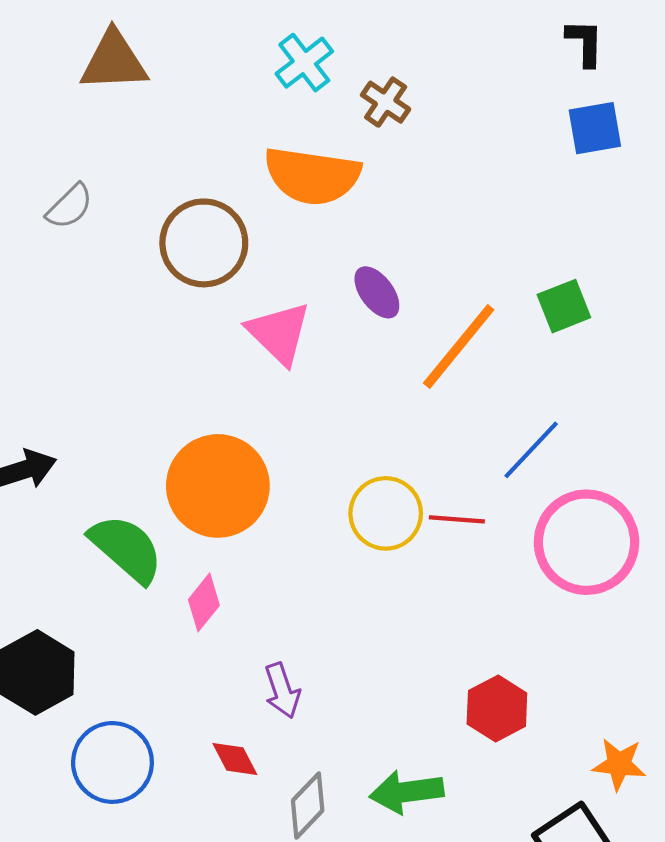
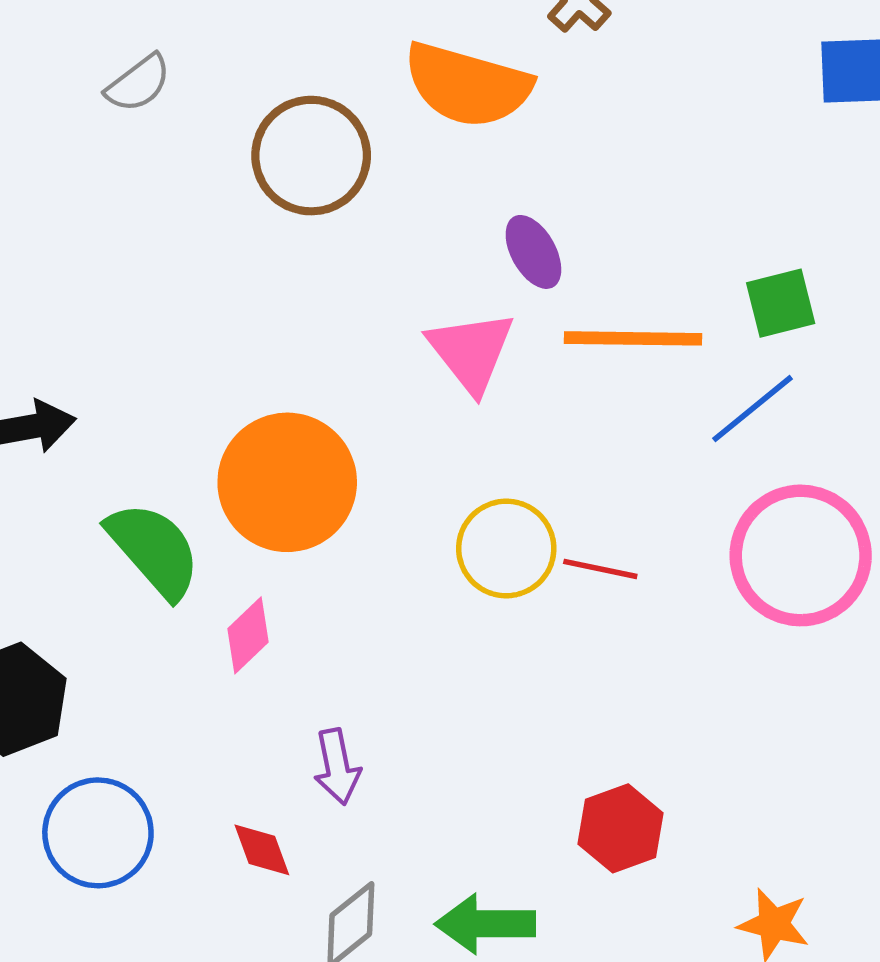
pink triangle: (279, 333) -> (471, 351), moved
orange line: (459, 346) -> (633, 338), turned 44
blue line: (531, 450) -> (752, 409), moved
pink circle: (587, 542) -> (801, 555), moved

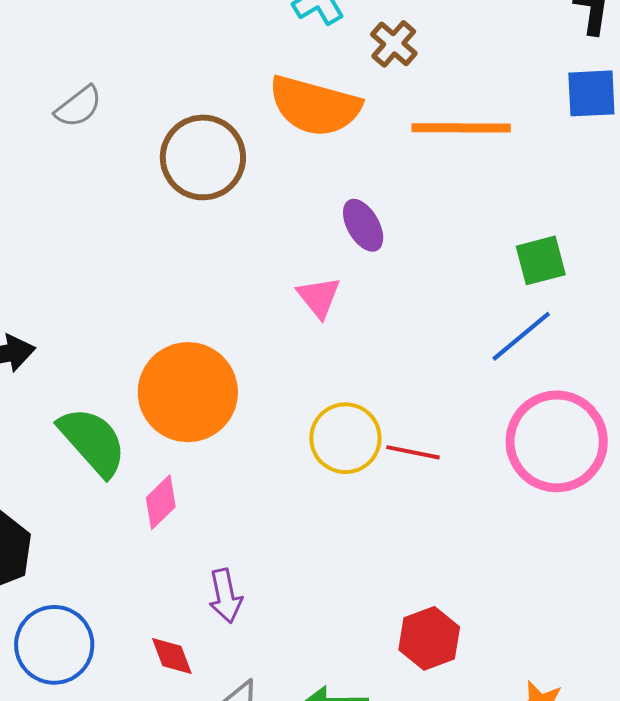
orange line: (633, 338) -> (461, 128), moved
pink triangle: (471, 351) -> (319, 297), size x0.7

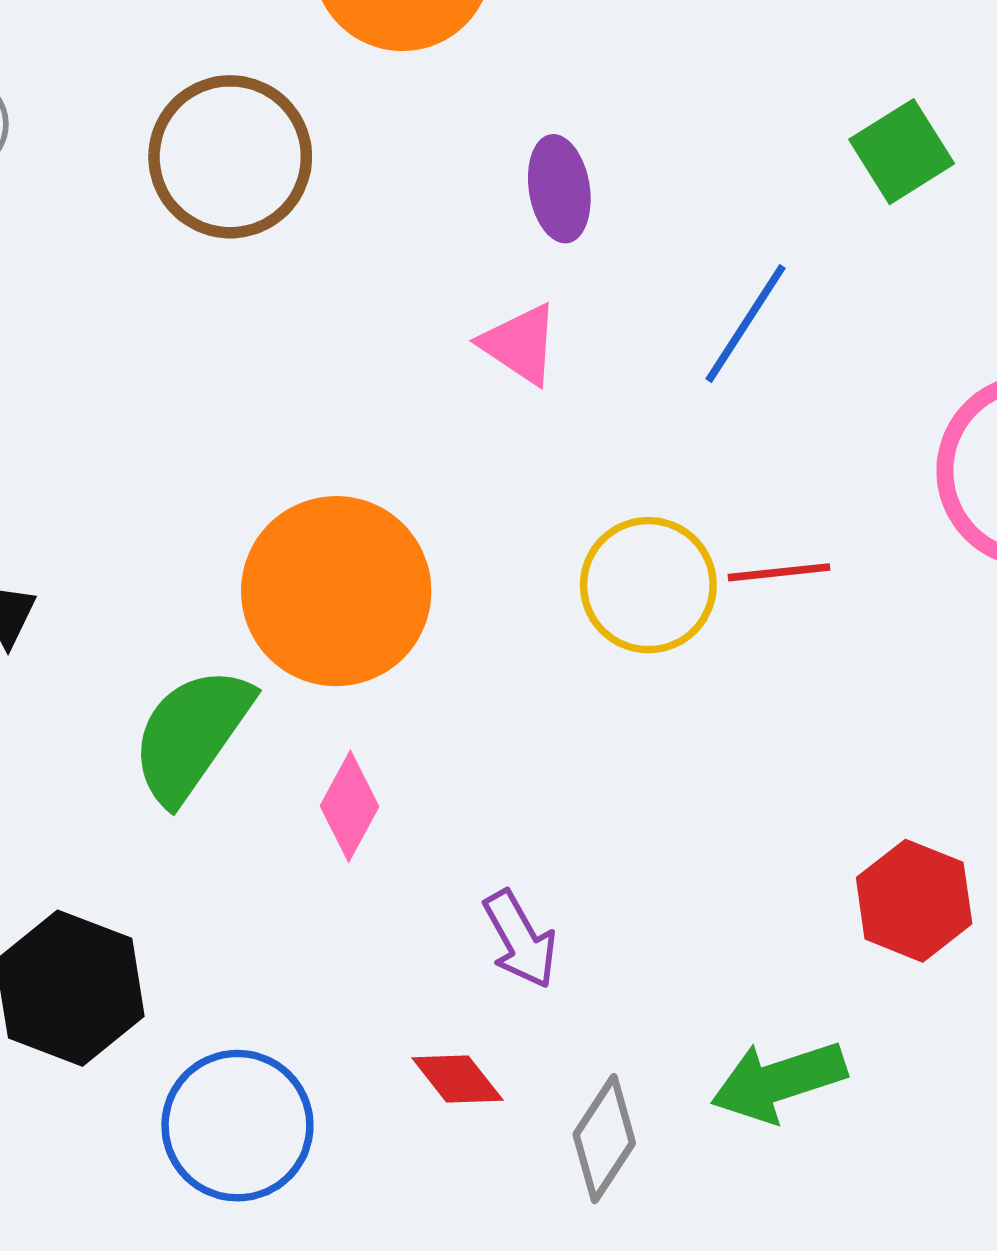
purple ellipse: (363, 225) -> (559, 189), turned 38
blue line: (521, 336) -> (746, 324), moved
green semicircle: (93, 441) -> (191, 735), turned -86

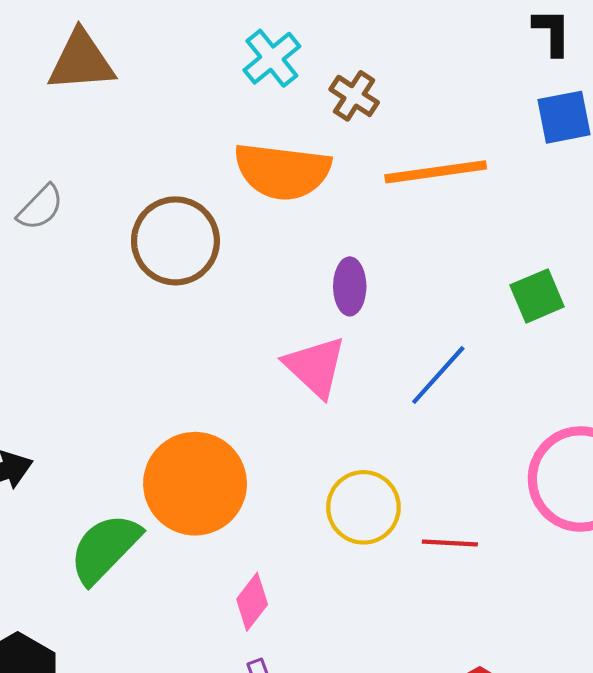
pink triangle: (520, 344) -> (315, 367), size x1.4
red line: (779, 572) -> (450, 543), moved
pink diamond: (349, 806) -> (252, 602), moved

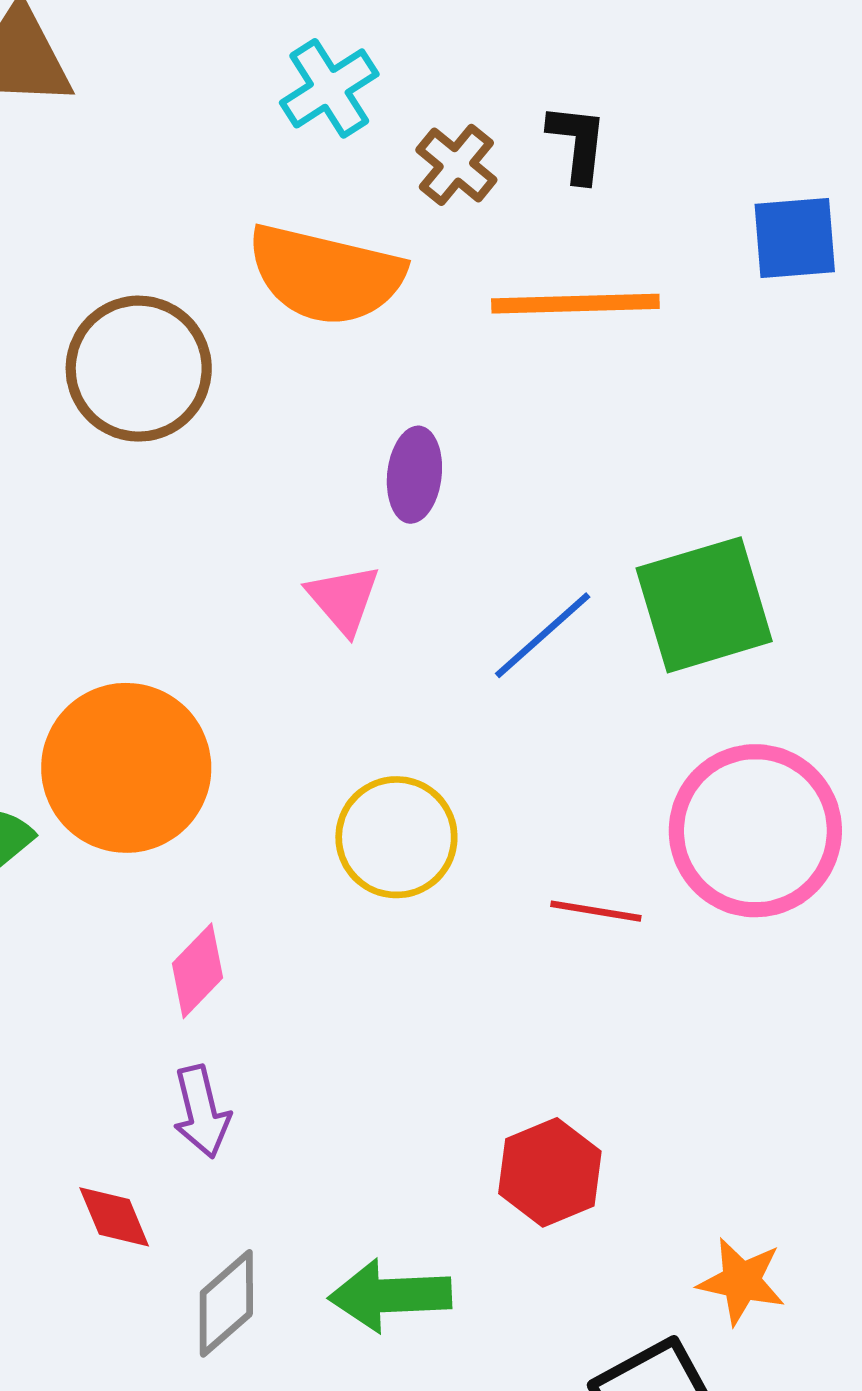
black L-shape: (552, 32) -> (577, 143), moved
green square: (537, 296) -> (704, 605), moved, size x1.6
pink triangle: (315, 367) -> (343, 599), size x0.7
red line: (450, 543) -> (596, 911), moved

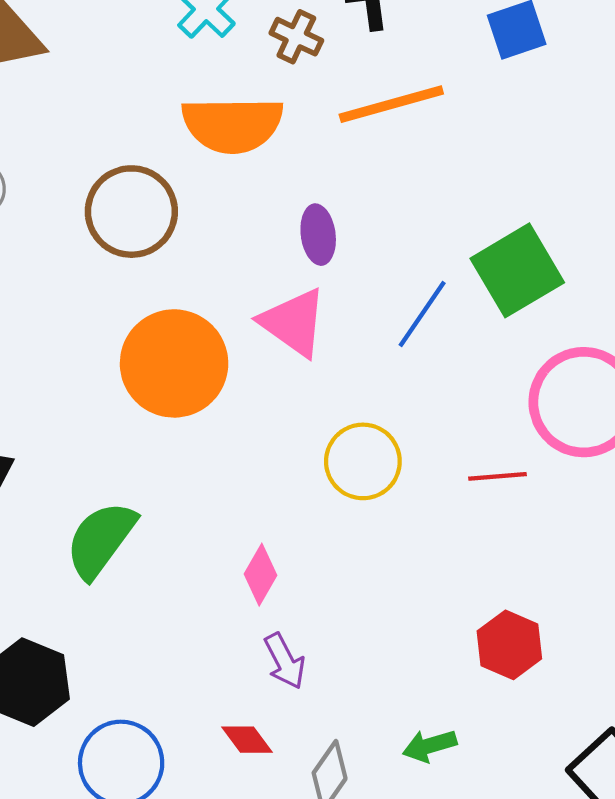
pink triangle: (343, 599) -> (293, 322), size x1.5
orange circle: (126, 768) -> (174, 363), moved
green arrow: (390, 1296) -> (430, 746), size x0.7

